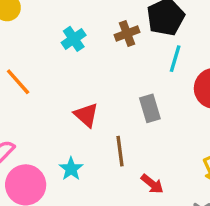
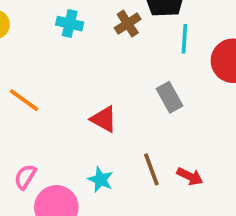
cyan cross: (74, 39) -> (70, 24), moved, turned -30
brown line: (120, 151) -> (151, 169), moved

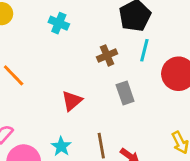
brown cross: (128, 24) -> (107, 55), moved
red triangle: (104, 119) -> (72, 101), turned 40

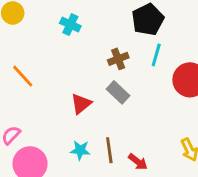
gray rectangle: (125, 93) -> (118, 92), moved, turned -30
cyan star: (61, 146) -> (80, 150), moved, turned -30

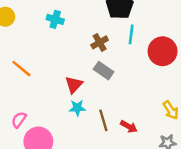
cyan star: (80, 150) -> (77, 108), moved

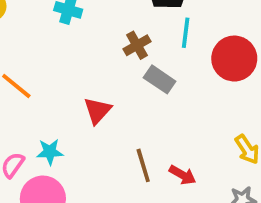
gray rectangle: (104, 71) -> (160, 79), moved
cyan star: (77, 108) -> (50, 152), moved

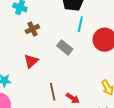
brown cross: (137, 45) -> (32, 29), moved

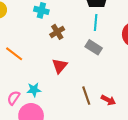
cyan line: (80, 24) -> (96, 22), moved

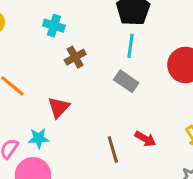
red triangle: (60, 66) -> (59, 107), moved
red arrow: (108, 100) -> (145, 139), moved

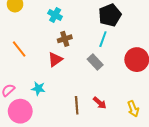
red triangle: (59, 107) -> (55, 59), moved
cyan star: (39, 138) -> (38, 88), moved

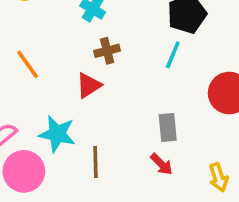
gray rectangle: (95, 62) -> (168, 127), moved, turned 35
cyan star: (38, 88) -> (57, 134), size x1.5
brown line: (77, 105) -> (95, 162), moved

